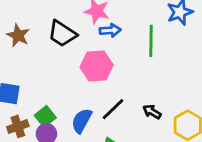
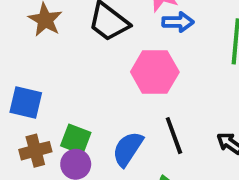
black line: (113, 109) -> (174, 136), turned -70
green square: (45, 117) -> (76, 139), turned -35

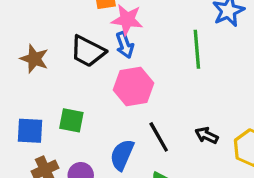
blue arrow: (178, 22) -> (125, 45), moved, turned 80
green square: (76, 139) -> (71, 120), moved

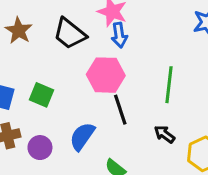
blue arrow: (125, 45) -> (119, 35), moved
green line: (197, 49) -> (169, 85), moved
black line: (159, 137) -> (120, 110), moved

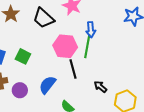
blue arrow: (119, 35) -> (91, 30), moved
green line: (169, 85) -> (87, 46), moved

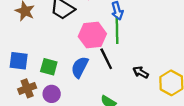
green square: (23, 56) -> (49, 67), moved
blue semicircle: (47, 85) -> (80, 67), moved

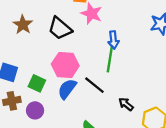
pink hexagon: (92, 35) -> (65, 65), moved
black line: (106, 59) -> (94, 85), turned -35

